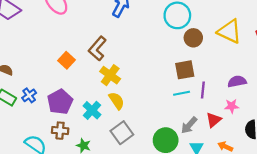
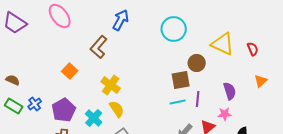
brown circle: (193, 38) -> (197, 63), moved
brown L-shape: (97, 48) -> (99, 47), moved
purple semicircle: (237, 82) -> (230, 91), turned 84

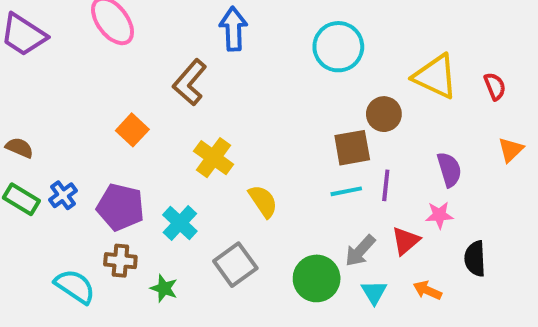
blue arrow: (121, 20) -> (233, 29), turned -30
yellow semicircle: (117, 109) -> (263, 201), moved
purple pentagon: (64, 110) -> (120, 207), turned -30

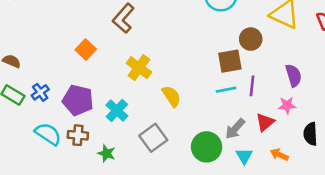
cyan semicircle: (75, 286) -> (48, 134), moved

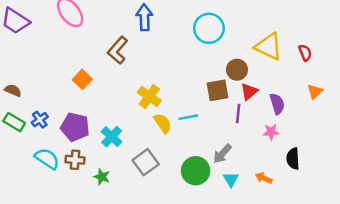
yellow cross: (139, 68) -> (149, 96), moved
cyan line: (226, 90) -> (188, 117), moved
red triangle: (265, 122) -> (249, 92), moved

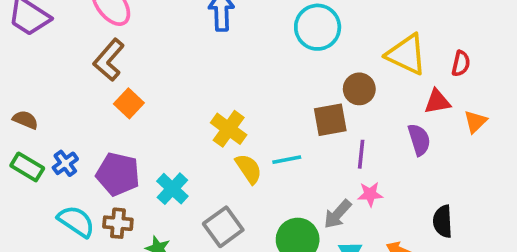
brown L-shape: (118, 50) -> (109, 60), moved
red semicircle: (305, 53) -> (461, 64), turned 35
red triangle: (249, 92) -> (437, 102), moved, turned 30
pink star: (271, 132) -> (370, 194), moved

